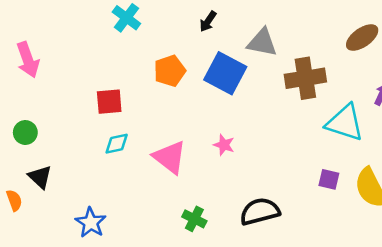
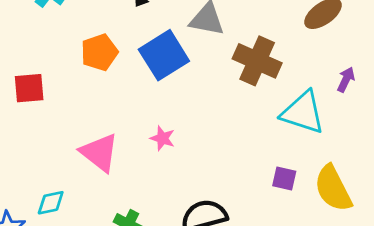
blue square: (225, 73) -> (164, 55), turned 30
brown cross: (305, 78) -> (257, 61), turned 33
cyan diamond: (117, 144) -> (51, 203), moved

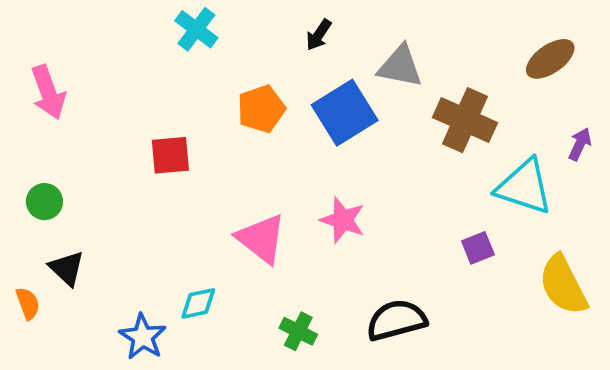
pink star: (162, 138) -> (343, 220), size x1.4
purple square: (284, 178) -> (478, 248), moved, turned -35

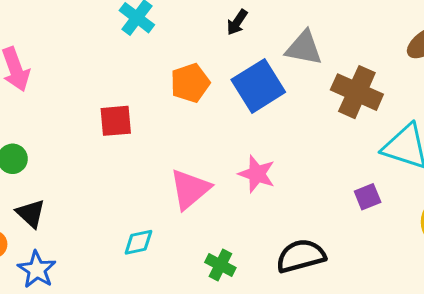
pink triangle: (261, 239) -> (190, 189), turned 42
blue star: (143, 337) -> (37, 270), moved

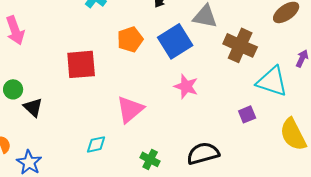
red square: (116, 121) -> (81, 64), size x1.4
pink star: (257, 174) -> (186, 86), moved
black triangle: (31, 213) -> (33, 107), moved

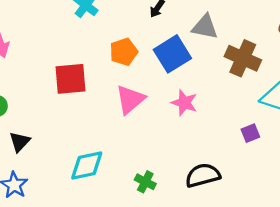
black triangle: (33, 107) -> (20, 142), moved, turned 30
pink triangle: (130, 109) -> (130, 99), moved
cyan diamond: (96, 144) -> (87, 166), size x1.6

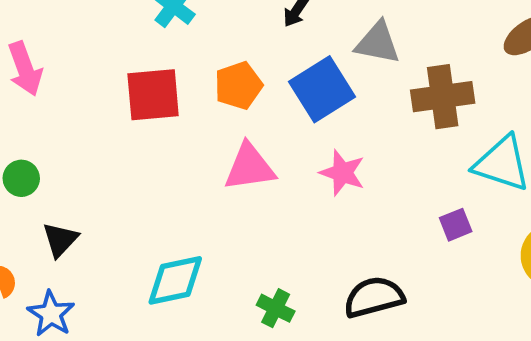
brown cross: (243, 58) -> (443, 97), turned -32
red square: (71, 79) -> (153, 95), moved
pink triangle: (130, 99) -> (250, 167), turned 32

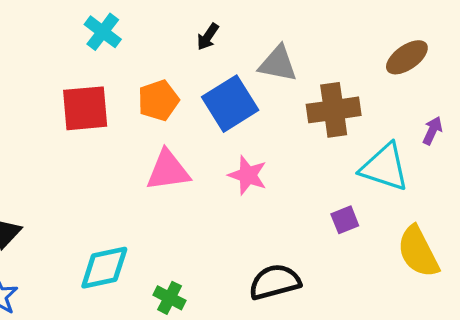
green cross: (276, 308) -> (170, 298), moved

